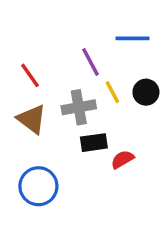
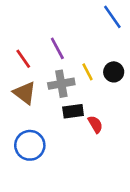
blue line: (133, 38) -> (112, 17), moved, turned 55
purple line: (91, 62) -> (57, 48), moved
red semicircle: (122, 159) -> (95, 124), turned 90

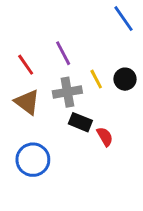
black rectangle: (73, 111) -> (80, 122), turned 30

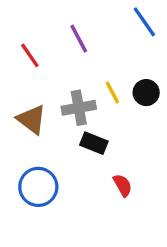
purple line: (63, 53) -> (79, 39), moved
red line: (26, 65) -> (30, 55), moved
red semicircle: (105, 137) -> (123, 185), moved

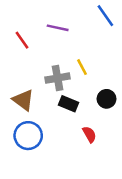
purple line: (79, 39) -> (58, 28), turned -50
black circle: (146, 93) -> (107, 99), moved
brown triangle: (32, 120) -> (23, 100), moved

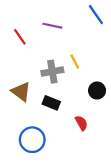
black rectangle: (69, 104) -> (51, 103), moved
blue circle: (28, 136) -> (32, 140), moved

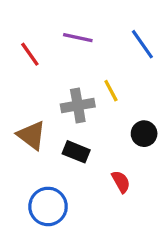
blue line: (96, 15) -> (142, 44), moved

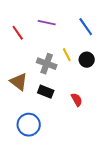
gray cross: (78, 105) -> (47, 64), turned 30
black circle: (144, 134) -> (87, 60), moved
red semicircle: (121, 182) -> (77, 100), moved

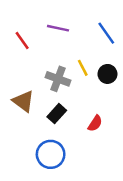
black rectangle: (46, 92) -> (57, 114), turned -70
red semicircle: (77, 100) -> (95, 123), turned 64
blue circle: (29, 125) -> (51, 154), moved

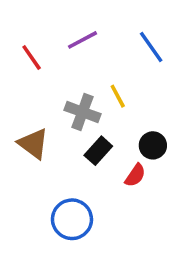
purple line: (58, 28) -> (83, 40), turned -40
black circle: (107, 74) -> (153, 145), moved
black rectangle: (57, 114) -> (98, 151), moved

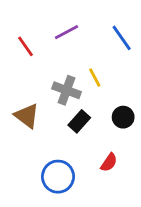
red semicircle: (135, 175) -> (109, 162), moved

